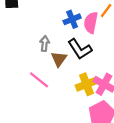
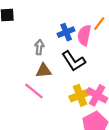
gray arrow: (45, 44) -> (39, 47), moved
brown triangle: (59, 59) -> (44, 71), moved, turned 49

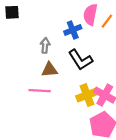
pink semicircle: (84, 35) -> (90, 15), moved
pink line: (34, 91) -> (40, 91), turned -36

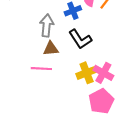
gray arrow: (45, 45) -> (47, 25), size x1.5

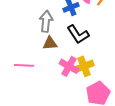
pink line: (41, 69) -> (24, 65), moved
pink cross: (103, 73) -> (69, 66), moved

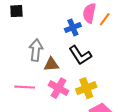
gray arrow: (46, 21) -> (36, 50), moved
pink cross: (69, 66) -> (59, 88), moved

